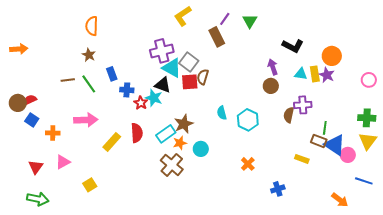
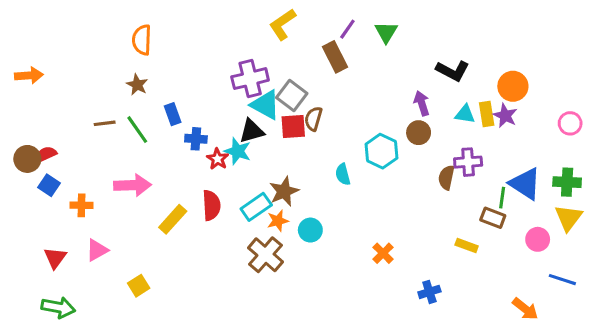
black triangle: (163, 85) -> (252, 131), turned -36
cyan hexagon: (248, 120) -> (381, 151), moved
blue triangle: (335, 145) -> (525, 184), moved

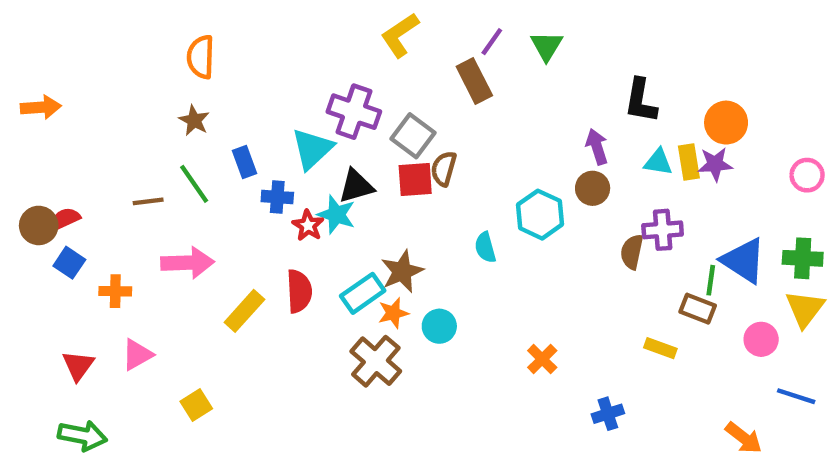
black L-shape: (453, 71) -> (641, 101), turned 72
purple cross: (250, 79) -> (354, 112), turned 33
cyan triangle: (265, 105) -> (312, 149), moved, turned 48
purple star: (505, 116) -> (715, 164), turned -30
brown line: (105, 123) -> (148, 201), moved

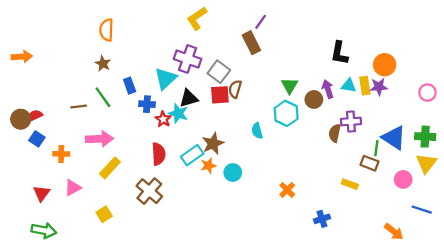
yellow L-shape: (400, 35) -> (197, 18), moved
green triangle: (547, 46) -> (290, 86), moved
purple arrow: (597, 147) -> (328, 89), moved
yellow rectangle: (244, 311) -> (110, 168), moved
brown cross: (376, 361) -> (149, 191), moved

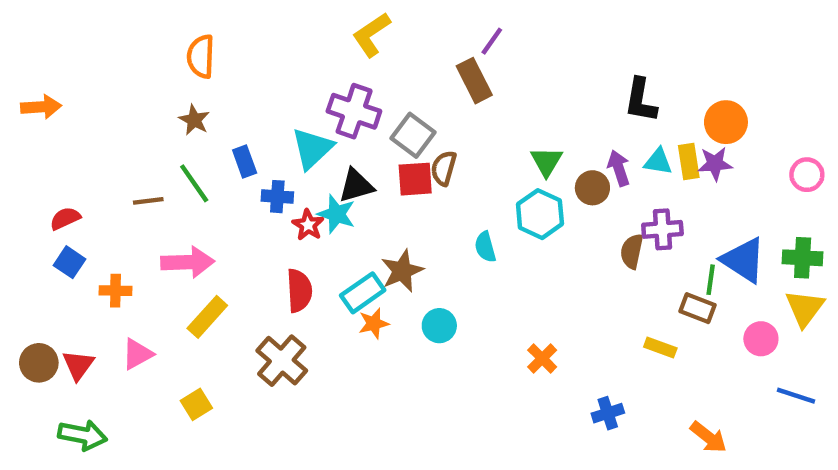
brown circle: (21, 119) -> (39, 363), moved
orange star: (208, 166) -> (374, 323), moved
orange arrow: (394, 232) -> (708, 437), moved

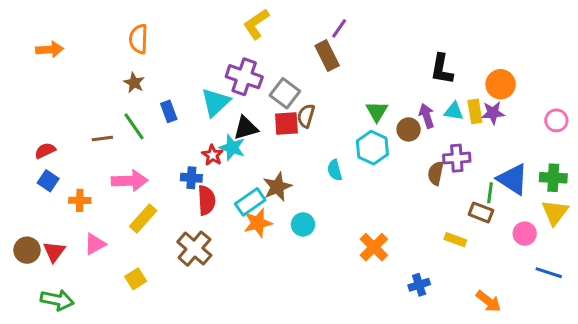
orange arrow: (41, 107) -> (50, 50), moved
blue cross: (277, 197) -> (191, 178), moved
orange star: (374, 323) -> (258, 223), size x1.4
orange cross: (542, 358) -> (374, 247), size x1.4

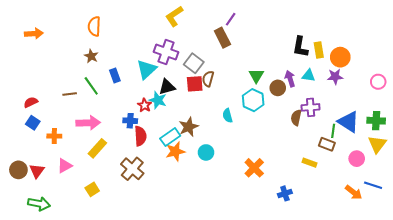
yellow rectangle: (475, 111) -> (319, 50), moved
orange arrow: (488, 301) -> (354, 192), moved

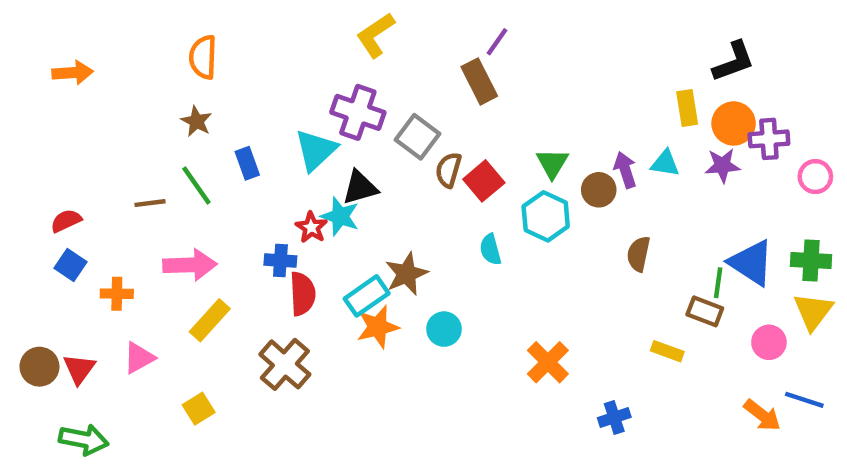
black L-shape: (300, 47) -> (734, 62), moved, turned -120
red square: (195, 84) -> (484, 181), moved, turned -36
purple cross: (311, 107) -> (769, 139), moved

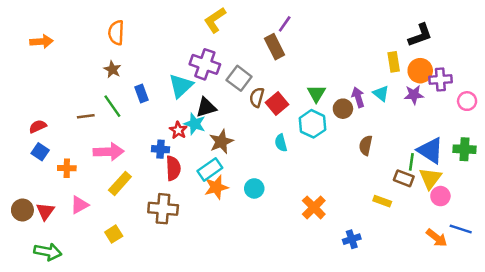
cyan triangle: (665, 163) -> (381, 93), turned 30
brown star: (406, 274) -> (221, 142), moved
yellow triangle: (813, 311) -> (430, 178), moved
brown cross: (285, 364) -> (163, 209), turned -36

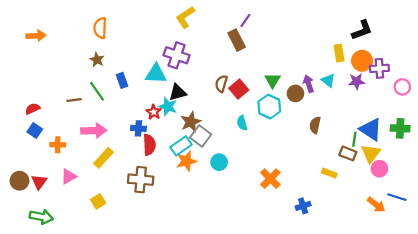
gray square: (239, 78) -> (201, 136), moved
cyan triangle: (181, 86) -> (156, 74), turned 45

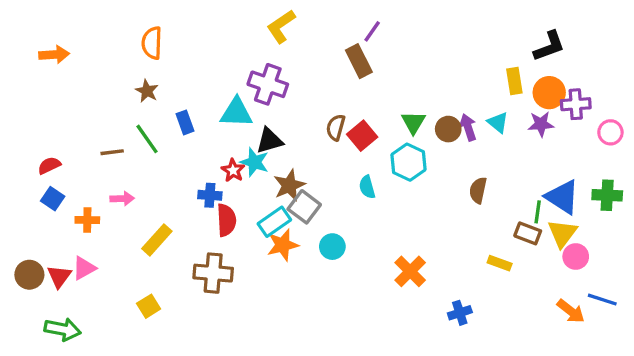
brown circle: (295, 93) -> (448, 129), moved
pink arrow: (94, 131) -> (122, 199), moved, size x0.6
pink triangle: (69, 176) -> (84, 268), moved

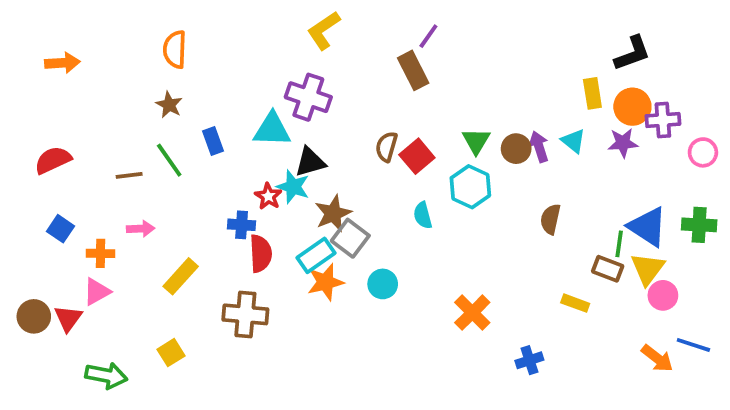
red semicircle: (49, 165) -> (53, 160), moved, size x1.4
pink triangle: (84, 268) -> (97, 292), moved
green arrow: (62, 329) -> (106, 375), moved

